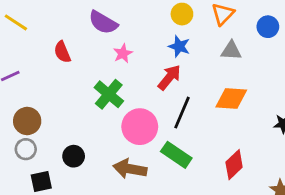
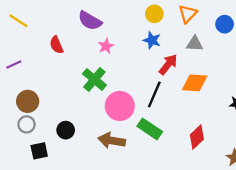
red arrow: (169, 77) -> (168, 64), moved

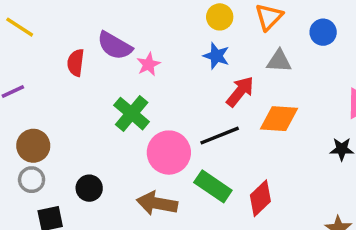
purple semicircle: (90, 21) -> (115, 46), moved
red semicircle: (56, 45) -> (76, 63), turned 30
black line: (154, 94) -> (220, 136), turned 45
red diamond: (197, 137) -> (260, 198), moved

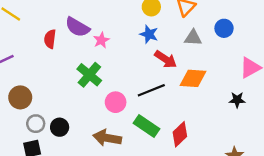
blue circle: (323, 32) -> (224, 28), moved
red arrow: (240, 91) -> (166, 59), turned 85
pink circle: (169, 153) -> (116, 102), size x0.7
gray circle: (32, 180) -> (36, 124), moved

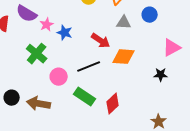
blue star: (149, 34) -> (65, 33), moved
brown arrow: (107, 138) -> (39, 104), moved

